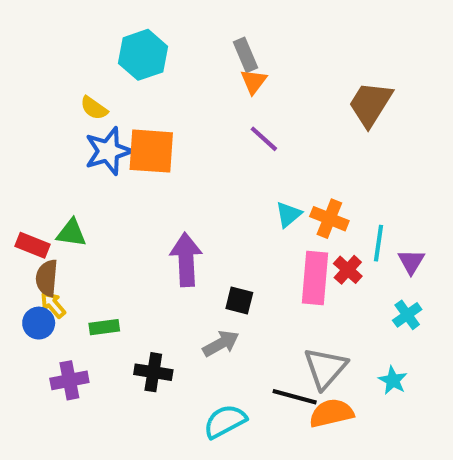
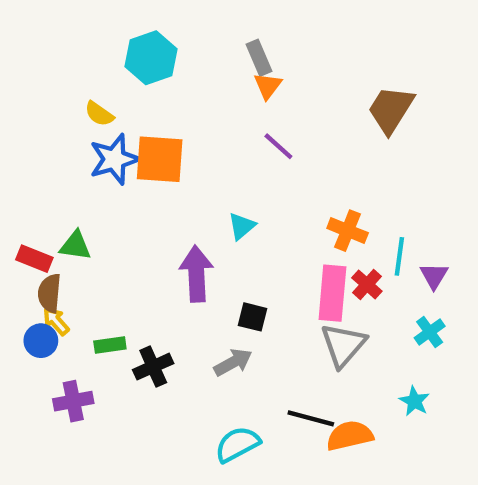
cyan triangle: (288, 215) -> (242, 226), moved
gray triangle: (325, 368) -> (343, 345), moved
black cross: (153, 372) -> (153, 367), moved, turned -33

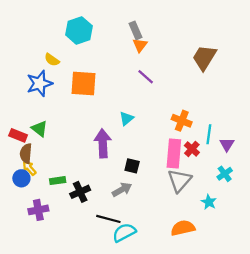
blue star: (114, 159) -> (39, 83), moved
green triangle: (75, 246) -> (39, 129), turned 30
cyan star: (414, 401) -> (209, 202), moved
black line: (311, 418) -> (108, 219), moved

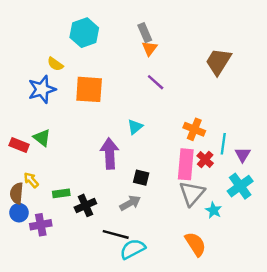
brown semicircle: (26, 153) -> (17, 193), moved
cyan cross: (225, 174) -> (240, 186), size x1.5
blue circle: (21, 178) -> (19, 213), moved
cyan star: (209, 202) -> (214, 210), moved
orange semicircle: (183, 228) -> (195, 244), turned 70

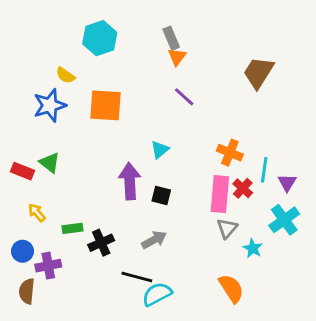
black square: (141, 178) -> (161, 195), moved
brown semicircle: (17, 193) -> (27, 291), moved
gray triangle: (192, 193) -> (227, 228), size x0.7

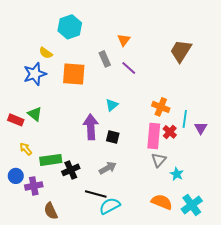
gray rectangle: (171, 38) -> (105, 59), moved
cyan cross: (284, 220) -> (192, 205), moved
green rectangle: (73, 228) -> (51, 160), size x1.5
orange semicircle: (231, 288) -> (162, 202), turned -35
brown semicircle: (27, 291) -> (51, 211), moved, turned -30

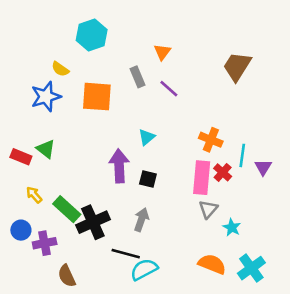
green rectangle: (51, 160) -> (67, 209), turned 50
gray arrow: (108, 168) -> (141, 220), turned -42
black cross: (71, 170) -> (93, 222), size x1.4

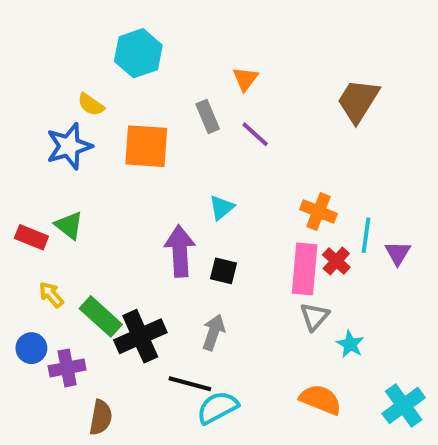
cyan cross: (251, 268) -> (404, 406), moved
brown semicircle: (67, 276) -> (101, 417), turned -145

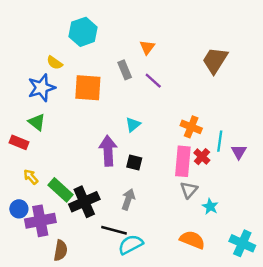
green triangle: (69, 225) -> (37, 122), moved
purple cross: (67, 368) -> (40, 221), size x1.4
cyan cross: (404, 406) -> (242, 243), turned -30

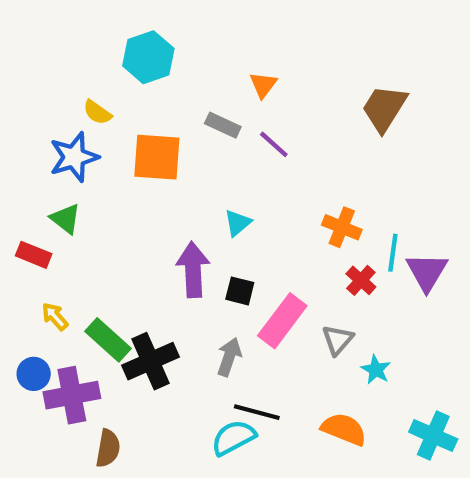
gray rectangle: (125, 70) -> (223, 125), turned -42
purple triangle: (239, 152) -> (427, 272), size x1.5
pink rectangle: (183, 161) -> (282, 321), moved, turned 32
black line: (114, 230) -> (257, 412), moved

